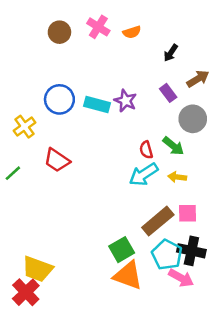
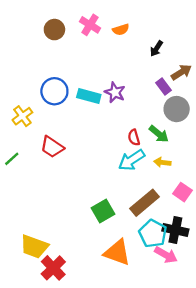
purple rectangle: (168, 93) -> (164, 86), moved
pink square: (188, 213) -> (183, 192), moved, turned 36
green square: (122, 250) -> (103, 211), moved
red cross: (26, 292) -> (53, 268), moved

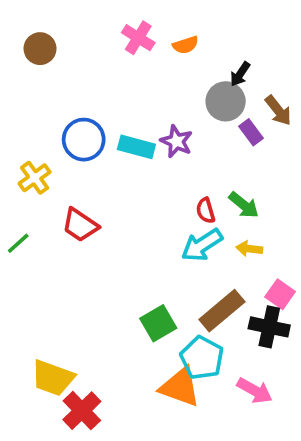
brown circle: (54, 30) -> (40, 49), moved
brown arrow: (181, 72) -> (278, 110), turned 84
gray circle: (177, 109) -> (226, 101), moved
black cross: (175, 230) -> (269, 327), moved
cyan pentagon: (153, 234) -> (202, 358), moved

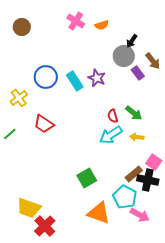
cyan rectangle: (136, 147) -> (75, 81), turned 42
brown rectangle: (222, 311) -> (134, 174), moved, size x0.7
cyan pentagon: (202, 358) -> (125, 197), moved

